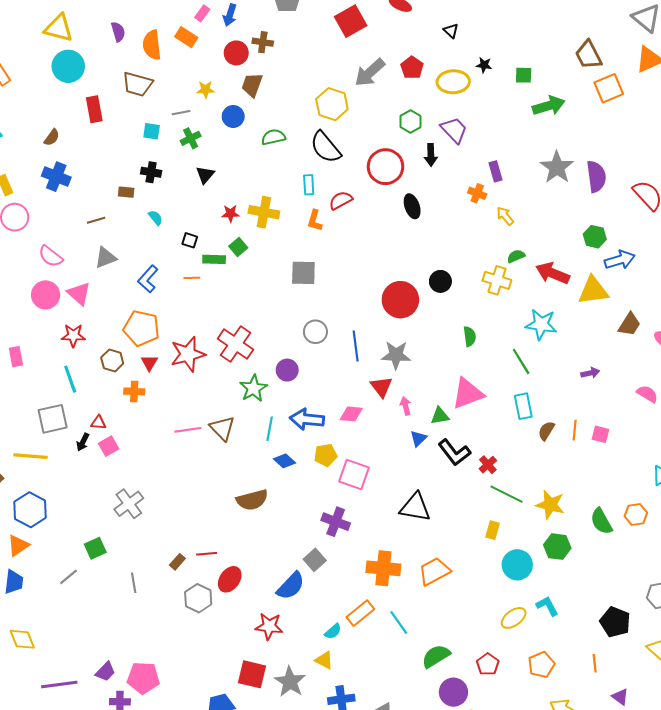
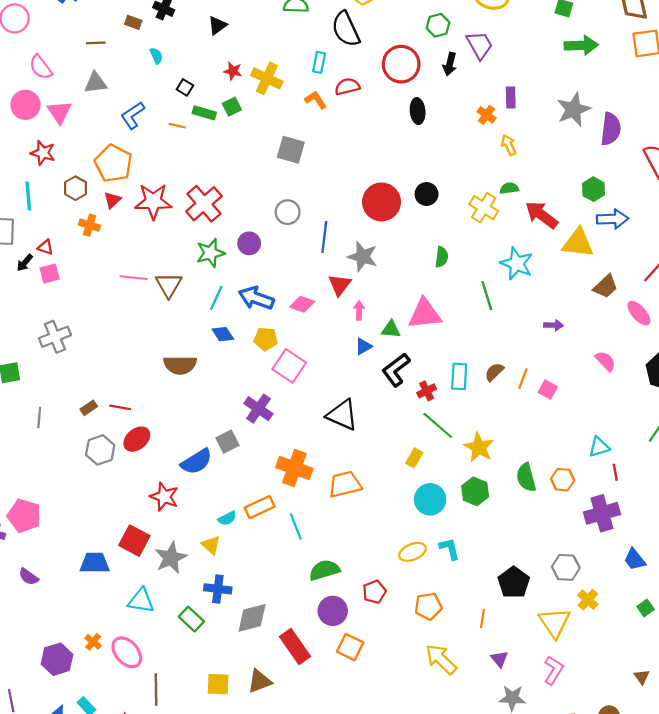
orange L-shape: (315, 221) -> (316, 100), turned 115
cyan rectangle: (523, 406) -> (459, 376), moved
black L-shape: (454, 452) -> (396, 370), turned 76

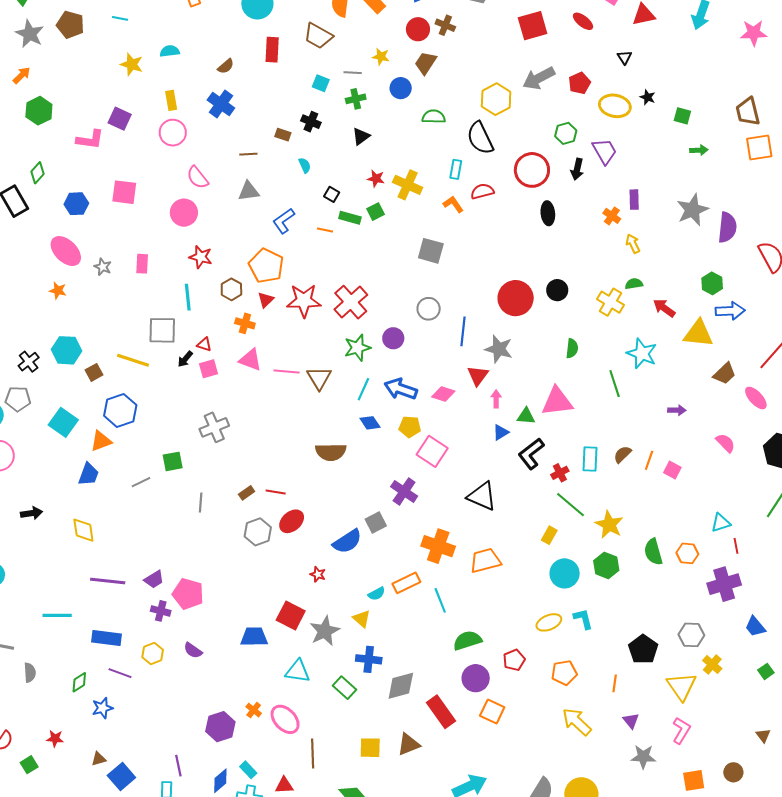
green arrow: (581, 45) -> (699, 150), size x0.6
pink triangle: (59, 112) -> (250, 360), moved, turned -35
red arrow: (542, 215) -> (664, 308), size x0.7
red star: (164, 497) -> (318, 574), size x0.6

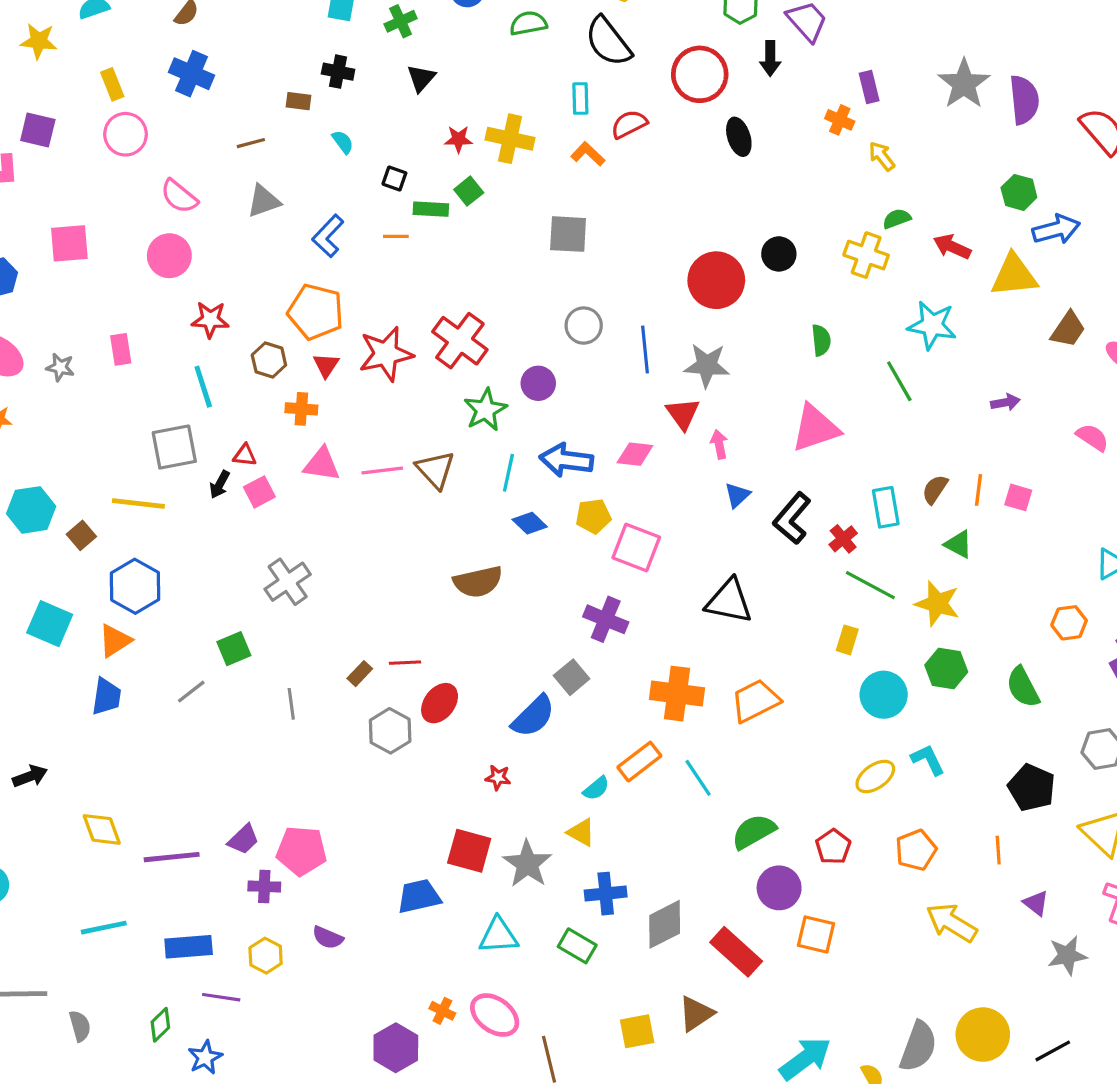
green triangle: (526, 416) -> (958, 544), moved, turned 36
yellow diamond: (83, 530) -> (102, 829), moved
green semicircle: (653, 552) -> (1023, 687), moved

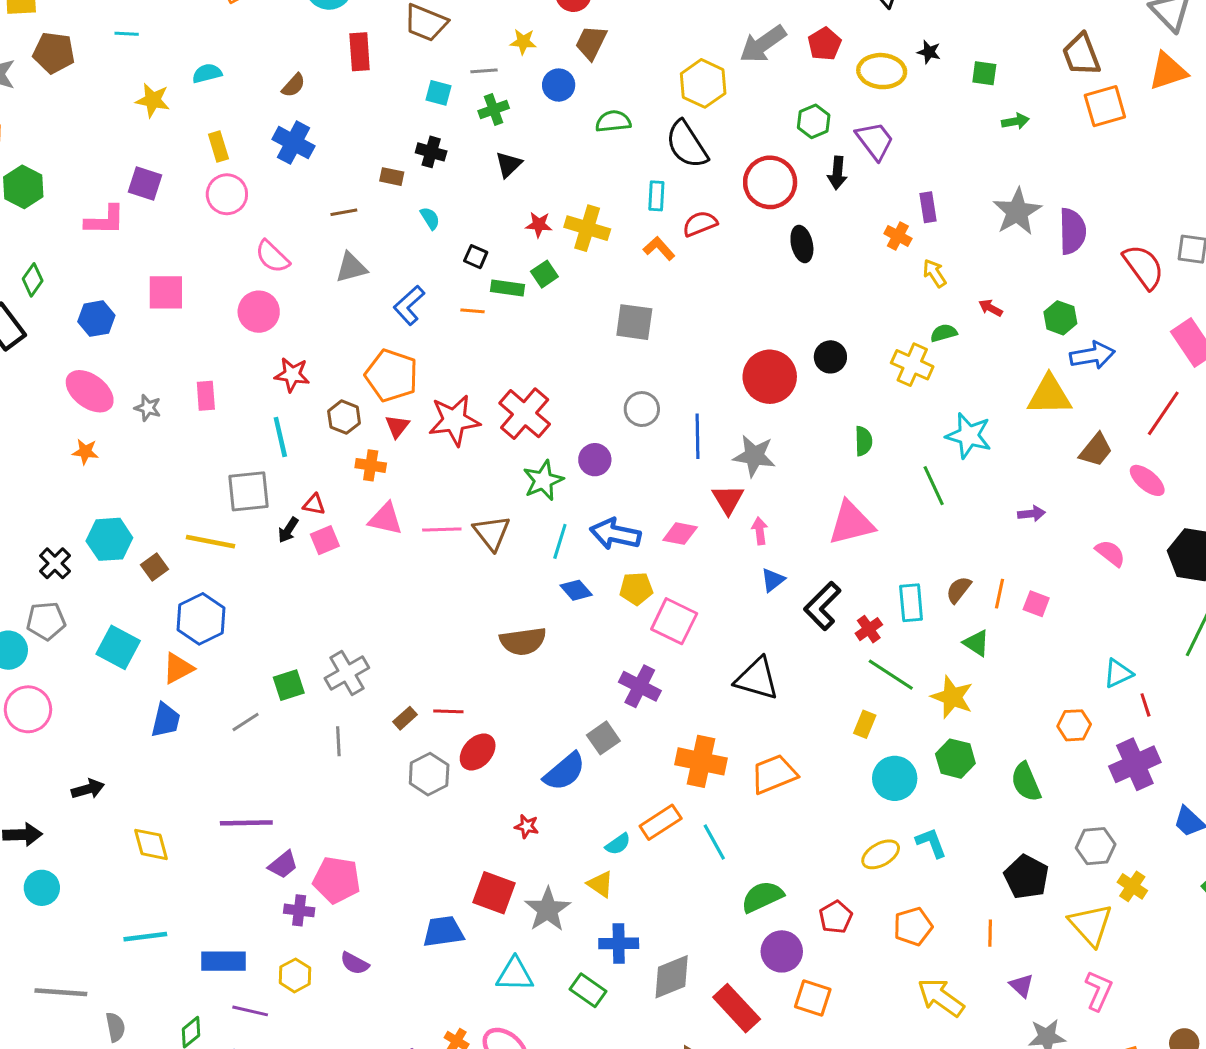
red arrow: (952, 247) -> (991, 308), moved, size x0.7
gray cross: (288, 582) -> (347, 673), moved
purple line: (172, 857) -> (246, 823), moved

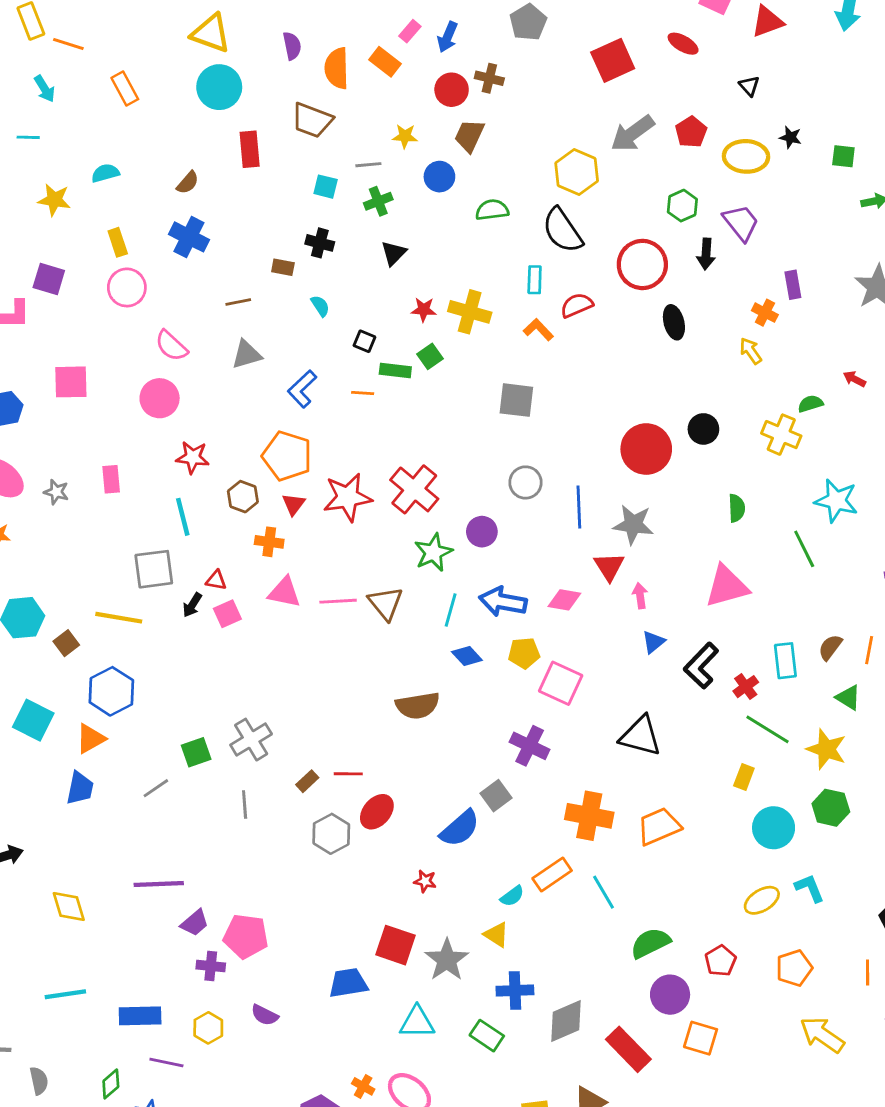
yellow arrow: (934, 273) -> (751, 351), moved

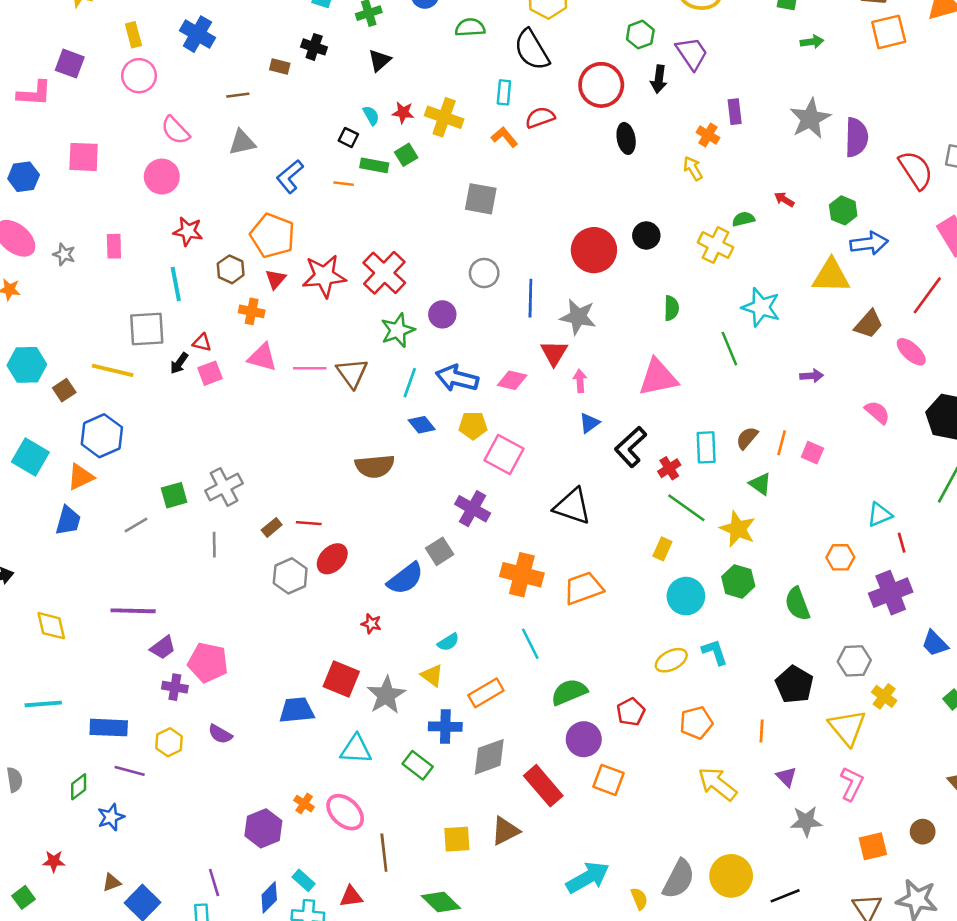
cyan semicircle: (320, 306) -> (371, 115), moved
orange rectangle: (552, 874) -> (486, 693), moved

